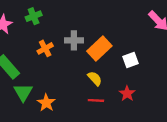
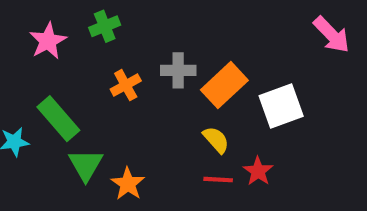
white square: (131, 60) -> (281, 106), size x1.5
red star: (127, 94) -> (258, 171), moved

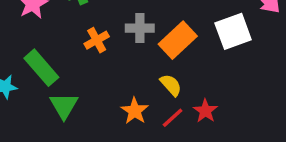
white square: (281, 106) -> (233, 31), moved
red line: (218, 180) -> (173, 118), turned -45
orange star: (128, 184) -> (135, 111), moved

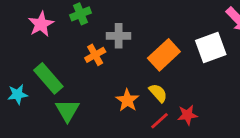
gray cross: (140, 28) -> (119, 36), moved
orange star: (135, 111) -> (127, 100), moved
red star: (205, 111) -> (187, 115), turned 30

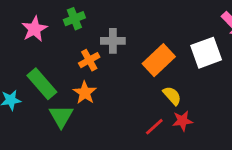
yellow semicircle: (158, 93) -> (172, 96), moved
orange star: (127, 100) -> (85, 93), moved

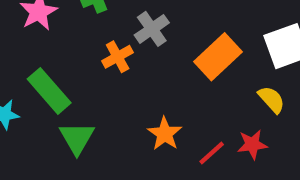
gray cross: (113, 41) -> (152, 29), turned -35
orange star: (85, 93) -> (165, 134), moved
yellow semicircle: (172, 96) -> (272, 99), moved

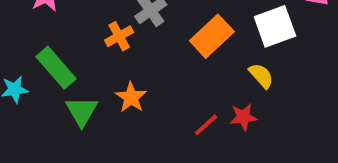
orange star: (165, 134) -> (131, 97), moved

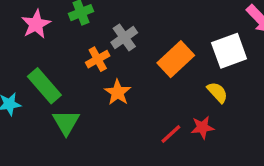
orange star: (131, 97) -> (118, 92), moved

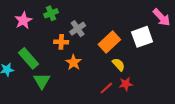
orange cross: (98, 59) -> (61, 42), turned 32
yellow semicircle: (217, 92) -> (119, 64), moved

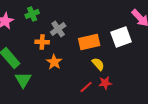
orange rectangle: (109, 42) -> (89, 42), turned 30

